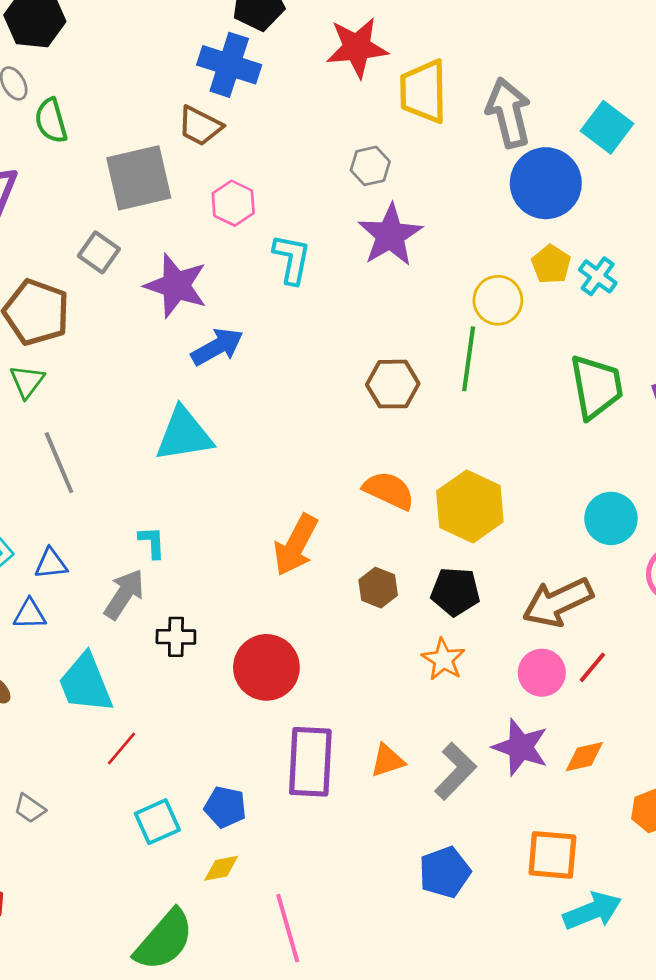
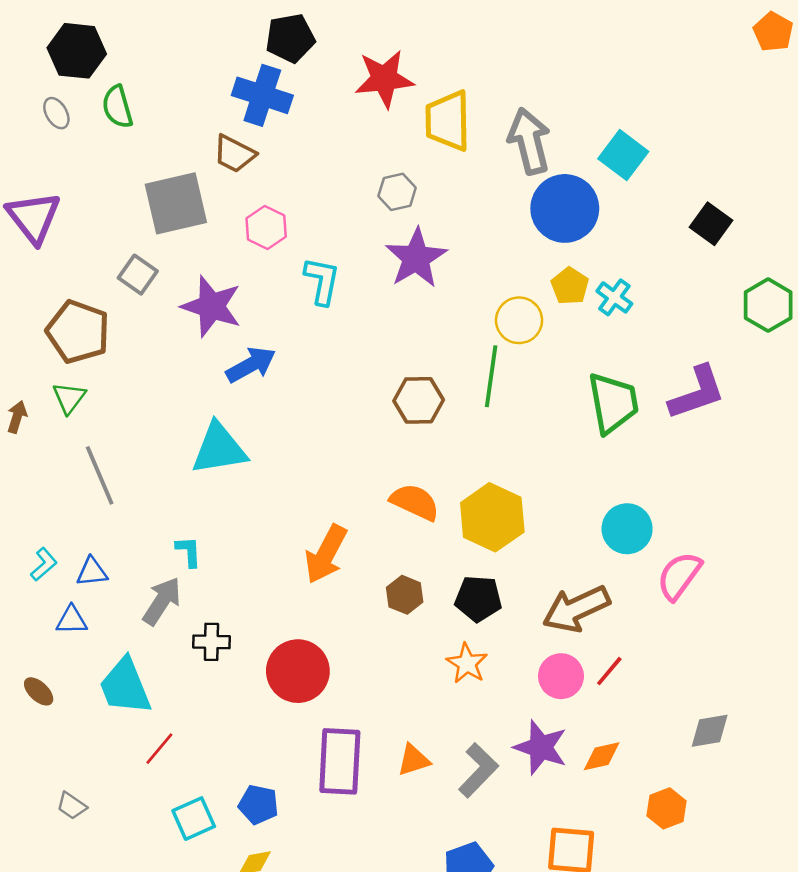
green semicircle: (51, 121) -> (117, 107), moved

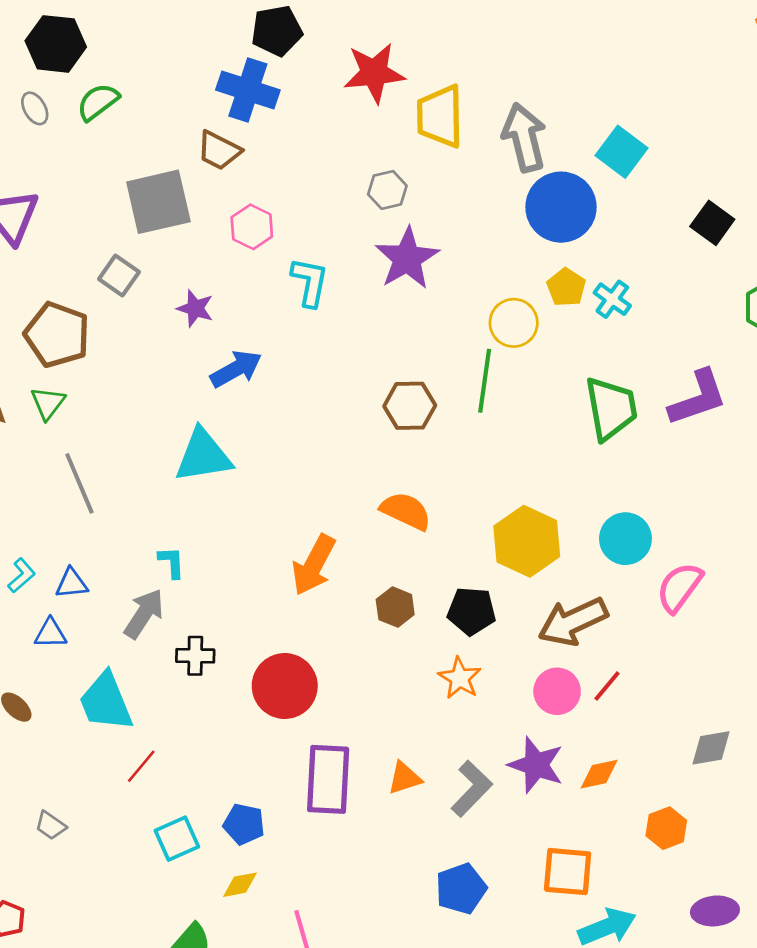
green semicircle: (117, 107) -> (98, 102), turned 69
purple star: (211, 306) -> (195, 308), size x0.6
yellow hexagon: (492, 517) -> (527, 541), moved

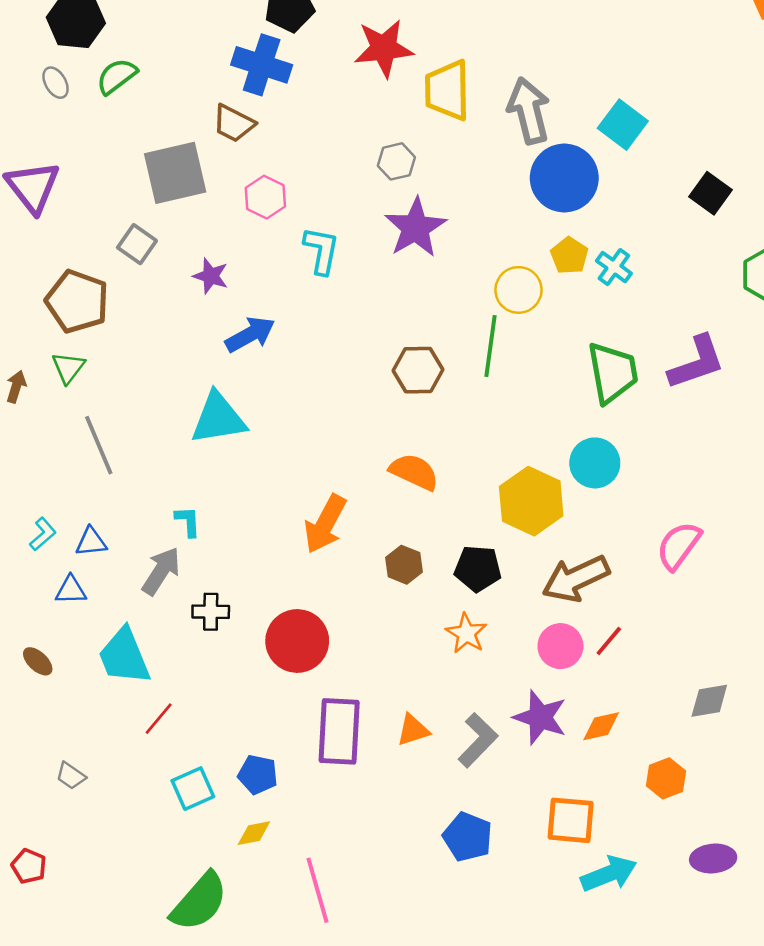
cyan circle: (625, 539) -> (595, 463), moved
blue pentagon: (461, 889) -> (468, 837), turned -30

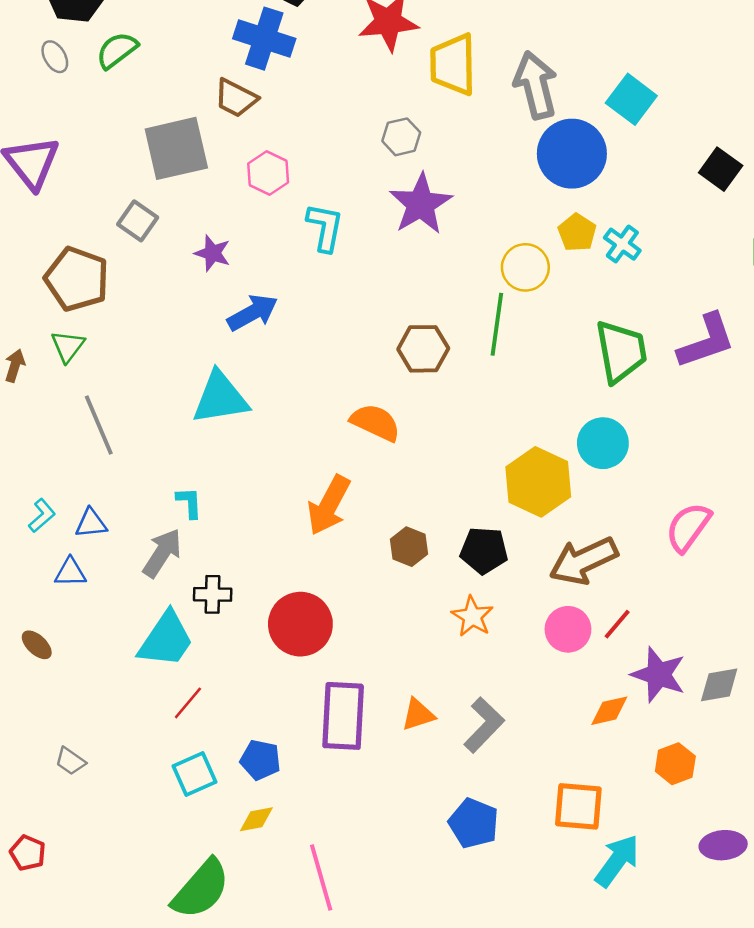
orange semicircle: (414, 472) -> (375, 422), moved
cyan trapezoid: (124, 656) -> (166, 640), moved, turned -124
purple star: (540, 717) -> (658, 675), moved
red line: (159, 719) -> (188, 703), moved
cyan arrow: (609, 874) -> (617, 861), turned -32

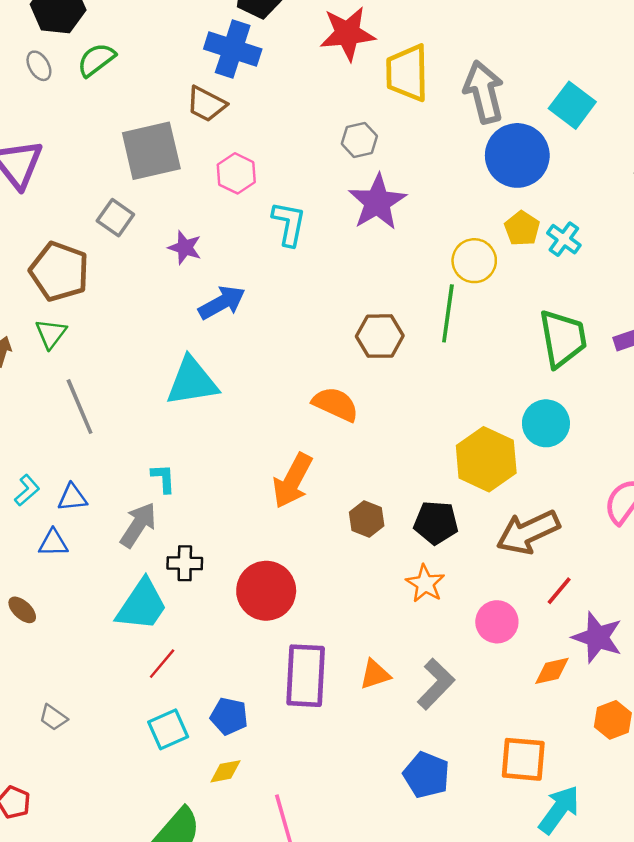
pink circle: (568, 629) -> (497, 622), moved

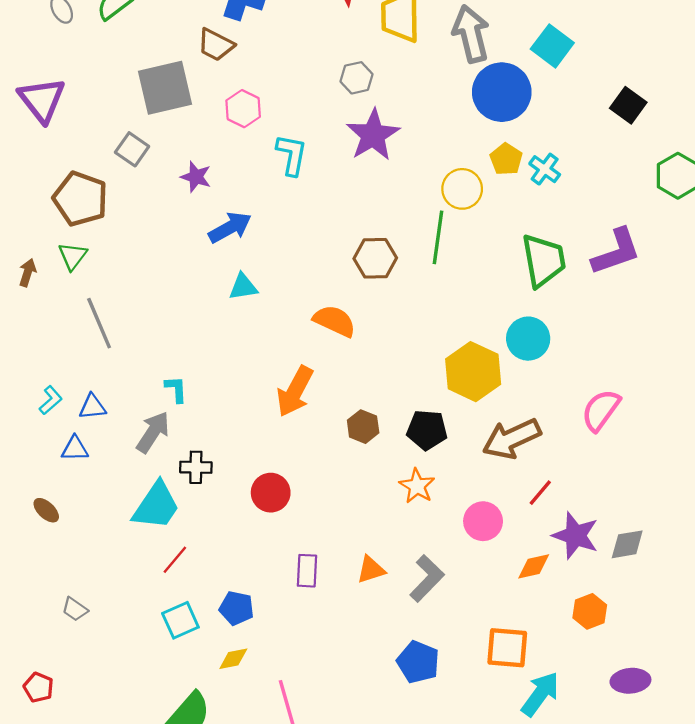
cyan triangle: (192, 381) -> (243, 287), moved, size x0.6
red circle: (266, 591) -> (271, 493), size x0.7
purple rectangle: (306, 676) -> (307, 571), size x0.6

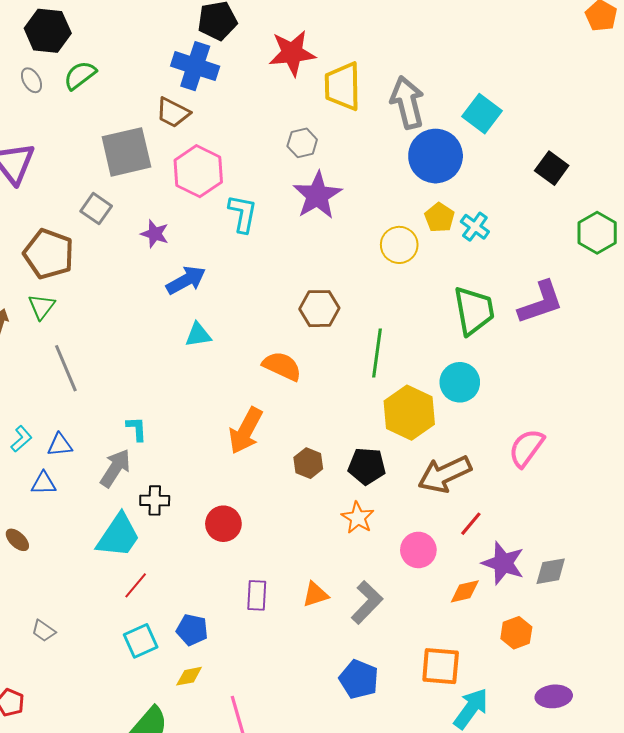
pink hexagon: (243, 109) -> (198, 171), size x1.5
green line: (438, 237) -> (377, 353), moved

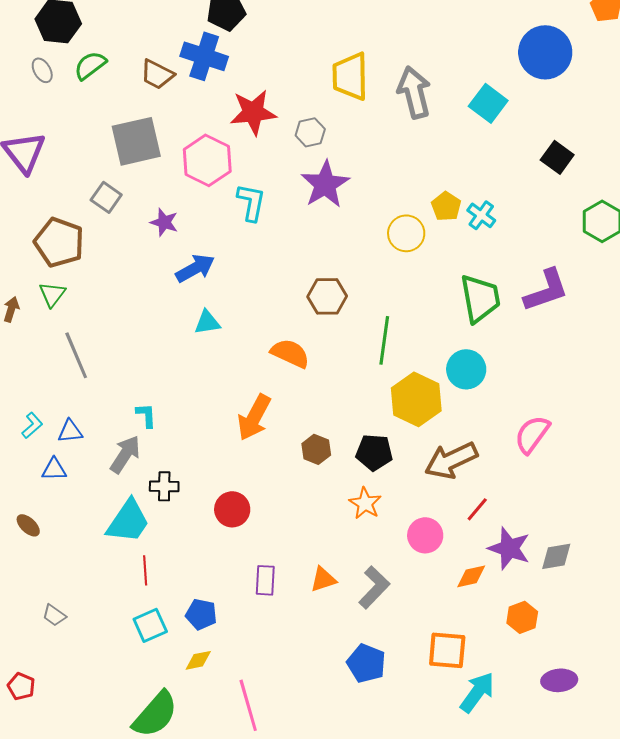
red star: (292, 53) -> (253, 112), moved
brown trapezoid: (173, 113) -> (157, 74), moved
blue circle: (436, 156) -> (545, 52), moved
red line: (136, 585) -> (145, 570), turned -44

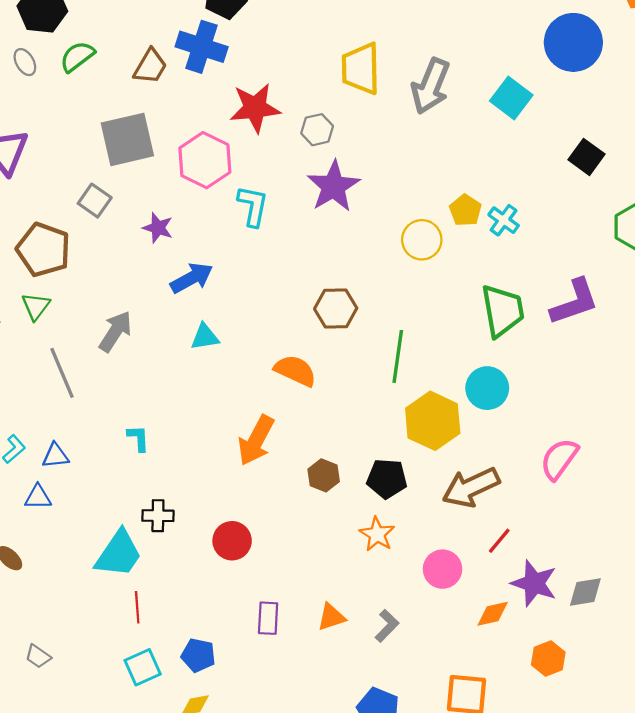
brown trapezoid: (157, 74) -> (150, 66), turned -87
gray arrow: (414, 92) -> (431, 86), turned -144
gray arrow: (125, 454) -> (115, 331), moved
gray L-shape: (374, 587) -> (387, 626), size x0.7

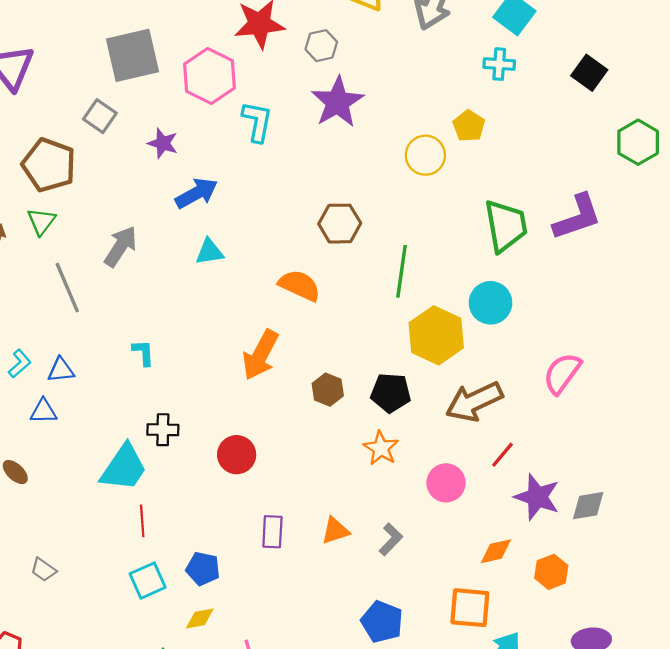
cyan cross: (504, 220) -> (499, 64), moved, turned -32
orange diamond: (493, 614) -> (496, 551), moved

